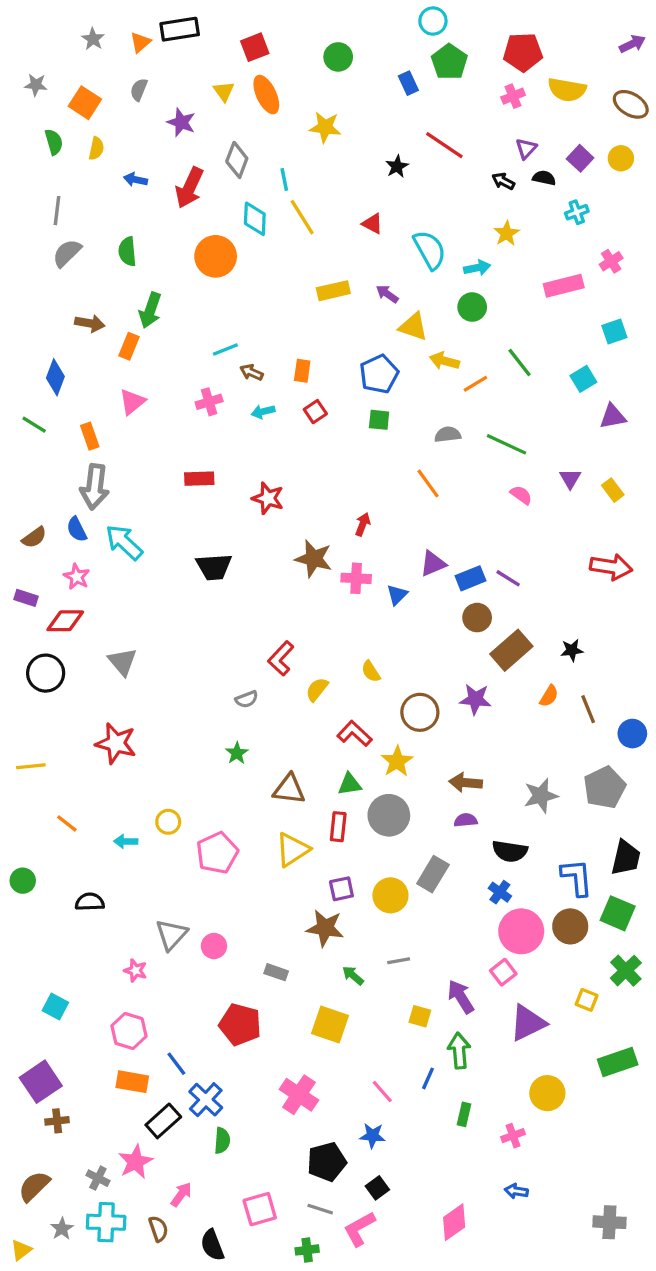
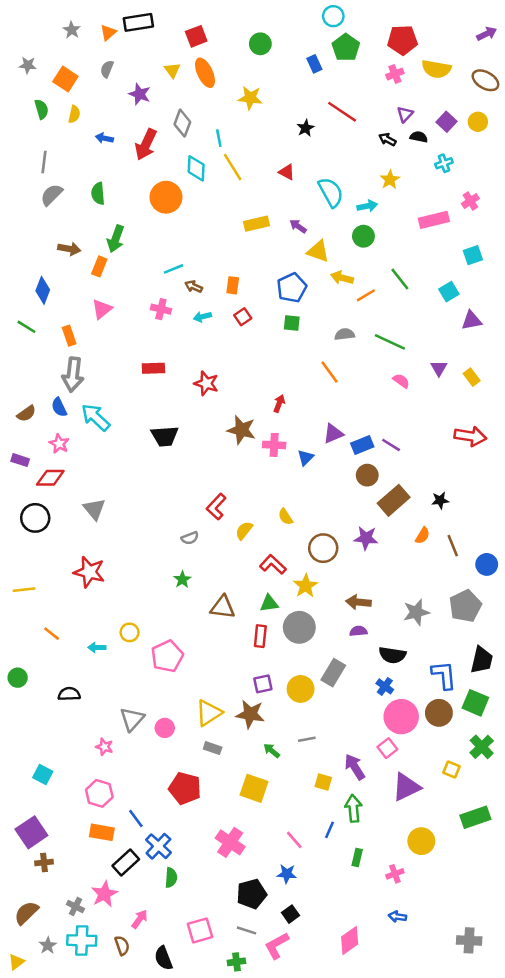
pink cross: (209, 402) -> (161, 309), turned 30
yellow triangle: (292, 850) -> (209, 713), moved

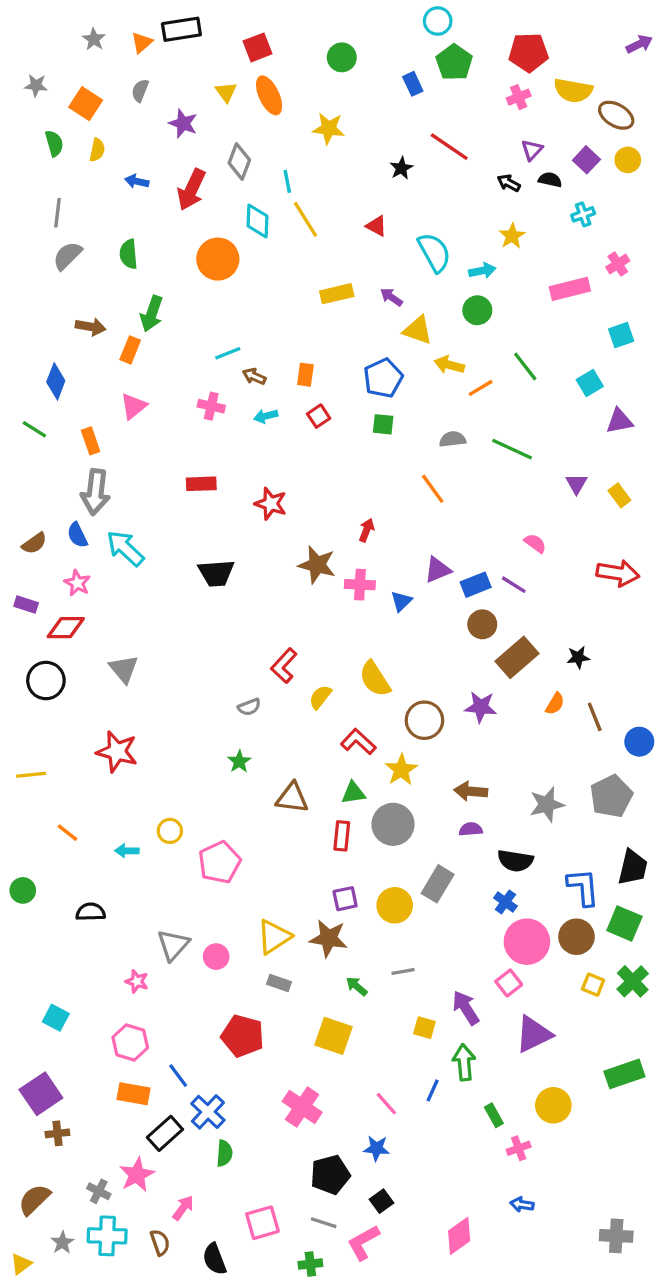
brown ellipse: (485, 80) -> (616, 115), moved
pink semicircle: (401, 381) -> (535, 543), moved
yellow semicircle: (285, 517) -> (375, 679), size x1.6
yellow square: (451, 769) -> (593, 985), moved
green rectangle: (357, 857) -> (494, 1115), moved, turned -42

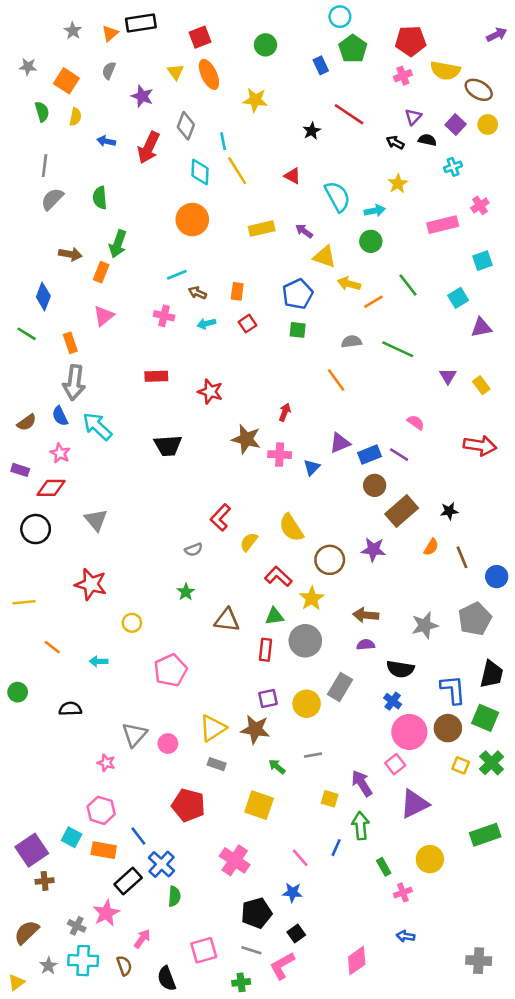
orange circle: (218, 259) -> (192, 220), moved
yellow circle: (170, 831) -> (132, 623), moved
cyan square: (56, 1018) -> (72, 837), moved

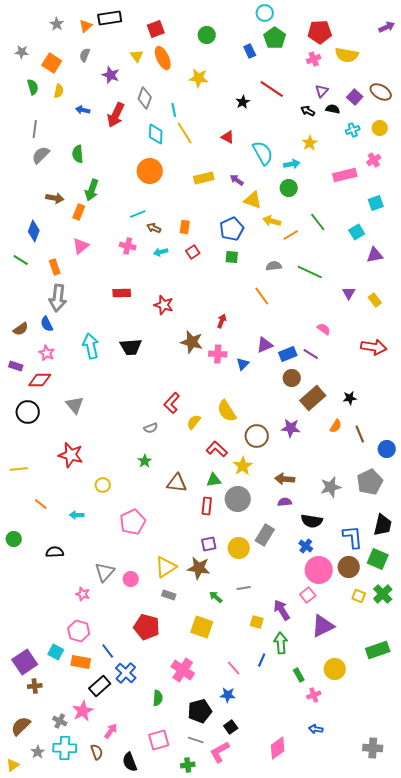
brown ellipse: (479, 90) -> (381, 92), moved
yellow circle: (488, 124) -> (380, 128), moved
cyan arrow: (97, 426) -> (91, 346), moved, turned 35
green semicircle: (174, 896) -> (158, 698), moved

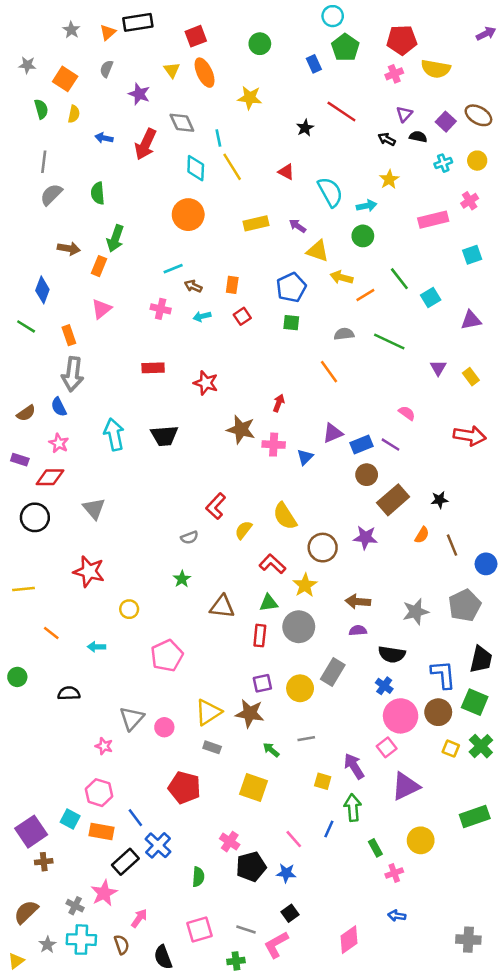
gray diamond: (145, 98) -> (182, 123), turned -45
cyan square: (357, 232) -> (431, 298), moved
pink cross: (183, 670) -> (230, 842), size x0.7
black pentagon: (200, 711) -> (251, 867), moved

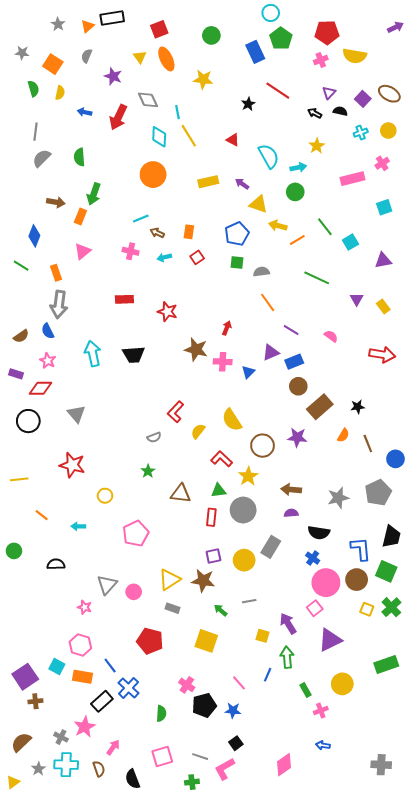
blue rectangle: (314, 64) -> (255, 52), size x1.5
gray semicircle: (344, 334) -> (261, 272), moved
purple line: (390, 445) -> (291, 330), moved

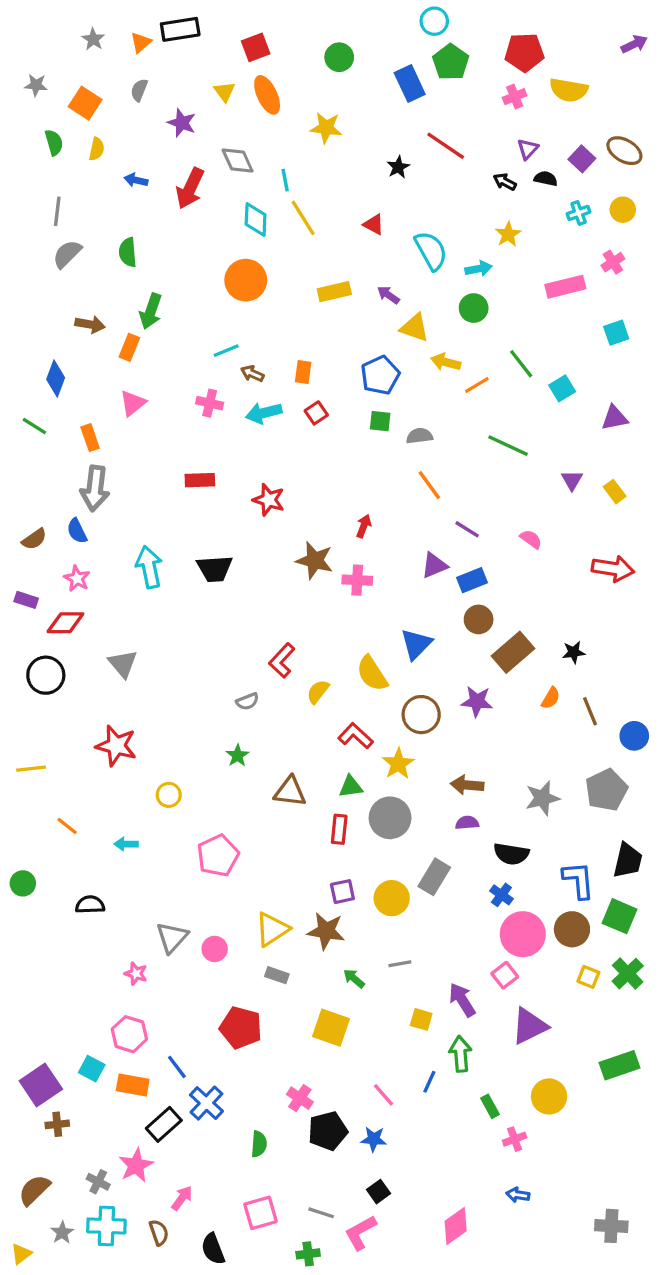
cyan arrow: (164, 257) -> (264, 413), size x1.5
blue triangle: (248, 372) -> (416, 644), moved, size x1.5

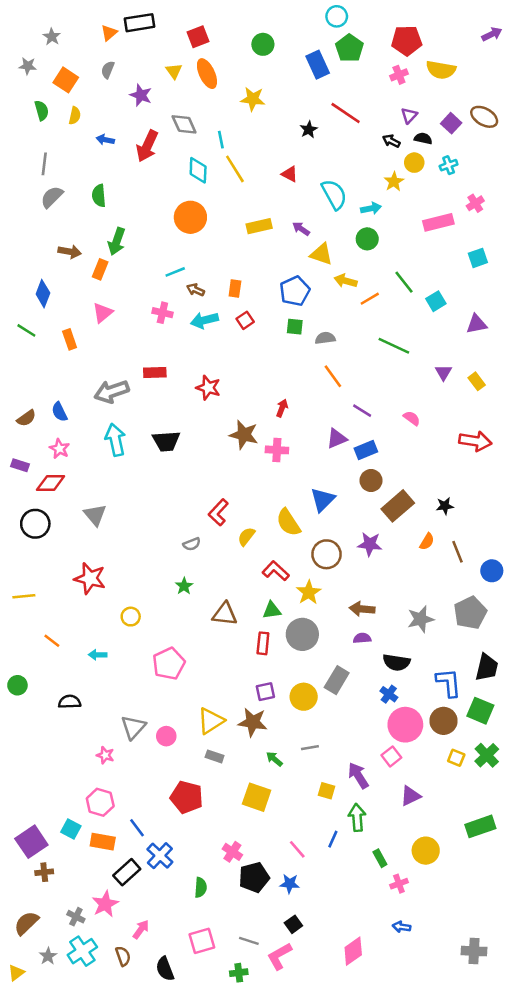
gray star: (93, 39) -> (52, 37), moved
yellow circle: (623, 210) -> (414, 163), moved
gray arrow: (95, 488) -> (112, 391), moved, turned 64
purple triangle: (529, 1026) -> (410, 796), size x0.7
cyan cross: (106, 1226) -> (82, 951), turned -36

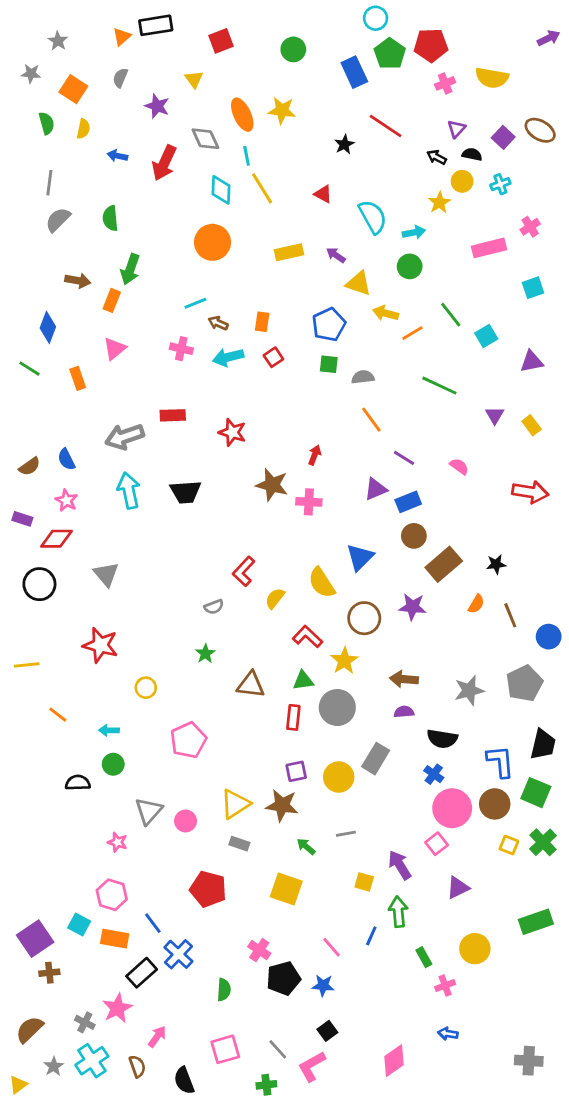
red pentagon: (407, 41) -> (431, 45), moved
orange ellipse: (207, 74) -> (242, 115), moved
green circle: (17, 685) -> (113, 764), moved
gray line: (249, 941) -> (278, 1049), turned 30

